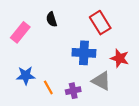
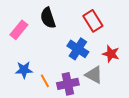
black semicircle: (52, 19) -> (48, 18), size x1.5
blue cross: (84, 53) -> (78, 49), turned 30
purple cross: (73, 91) -> (68, 84), size x1.5

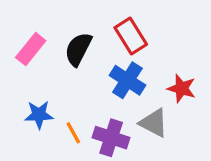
black semicircle: (48, 18) -> (78, 49), moved, turned 45
red rectangle: (93, 21) -> (131, 36), moved
purple cross: (68, 84) -> (111, 138), turned 30

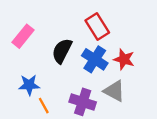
black semicircle: (78, 49) -> (62, 51), moved
red star: (182, 88) -> (124, 59), moved
orange line: (73, 133) -> (44, 106), moved

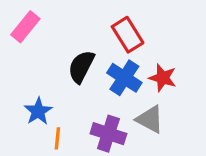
pink rectangle: (23, 36) -> (25, 27), moved
blue star: (29, 85) -> (38, 111), turned -30
orange line: (44, 106) -> (57, 138), turned 35

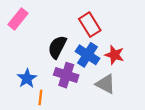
purple cross: (108, 134) -> (66, 75), moved

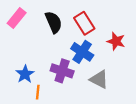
black semicircle: (57, 47) -> (54, 22), moved, turned 130
red star: (114, 55) -> (116, 41), moved

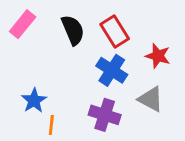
purple cross: (62, 71) -> (105, 115), moved
gray triangle: (99, 79) -> (151, 99), moved

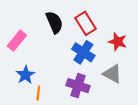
pink rectangle: (23, 24) -> (17, 41), moved

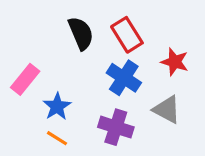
pink rectangle: (17, 41) -> (25, 79), moved
blue star: (25, 75) -> (57, 106), moved
orange line: (38, 93) -> (57, 138), turned -64

